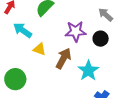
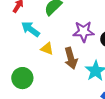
brown arrow: (63, 58) -> (71, 58), turned 135

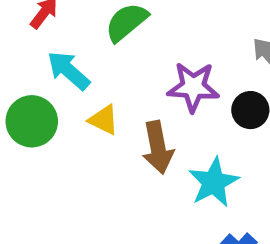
green circle: (22, 78) -> (32, 121), moved

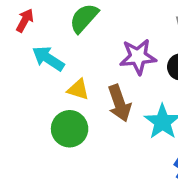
green circle: (32, 121) -> (70, 129), moved

